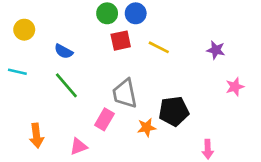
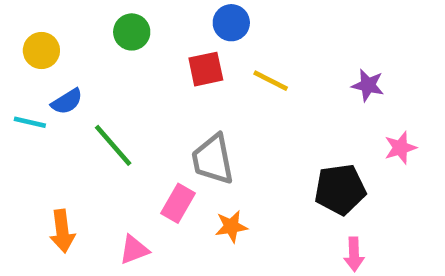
green circle: (107, 13) -> (132, 32), moved
blue semicircle: (64, 51) -> (67, 101), moved, turned -60
black pentagon: (174, 111) -> (340, 189), moved
orange star: (147, 127) -> (231, 226), moved

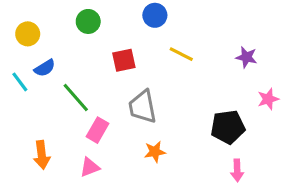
red square: (206, 69) -> (124, 60), moved
cyan line: (30, 122) -> (20, 82), turned 40
pink rectangle: (178, 203) -> (97, 130), moved

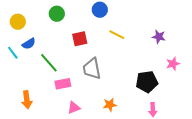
pink rectangle: (97, 130) -> (63, 84), turned 49
orange star: (155, 152) -> (110, 105), moved
pink triangle: (90, 167) -> (74, 108), moved

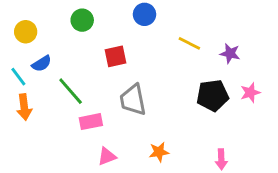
yellow line: (117, 35) -> (189, 43), moved
black pentagon: (147, 82) -> (213, 96), moved
orange arrow: (27, 100) -> (24, 107), moved

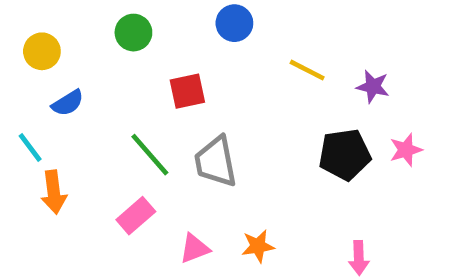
cyan line: (18, 77) -> (30, 148), moved
green line: (71, 91) -> (150, 155), moved
orange arrow: (24, 107) -> (54, 192), moved
pink rectangle: (91, 122) -> (136, 216), moved, turned -30
pink triangle: (107, 156) -> (194, 248), moved

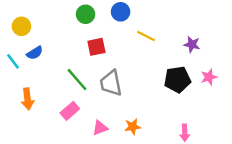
green circle: (133, 33) -> (86, 14), moved
yellow line: (307, 70) -> (146, 36), moved
cyan line: (30, 148) -> (13, 61), moved

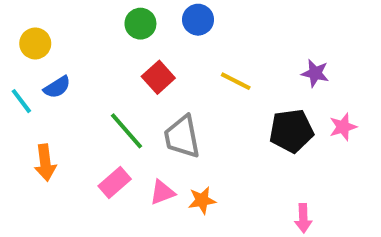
yellow line: (146, 36) -> (236, 81), moved
red square: (96, 47) -> (158, 77), turned -30
orange star: (133, 127) -> (202, 200), moved
pink triangle: (100, 128) -> (162, 192), moved

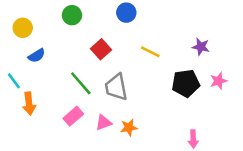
green circle: (140, 24) -> (72, 15), moved
cyan line: (21, 101) -> (14, 81), moved

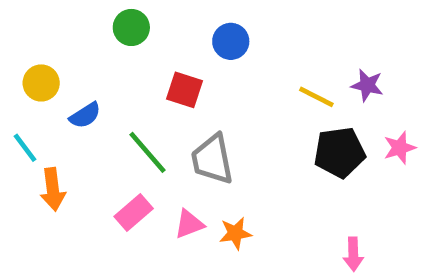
blue circle: (126, 13) -> (231, 41), moved
yellow circle: (23, 28) -> (41, 83), moved
red square: (101, 49) -> (185, 90), turned -30
yellow line: (150, 52) -> (316, 97), moved
blue semicircle: (37, 56) -> (85, 115), moved

